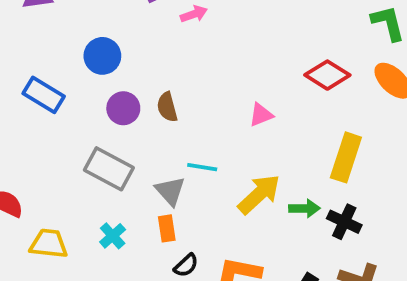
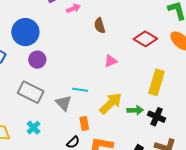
blue circle: (102, 56) -> (25, 32), size x1.4
brown semicircle: (167, 107) -> (100, 26), moved
orange rectangle: (167, 228) -> (84, 123), moved

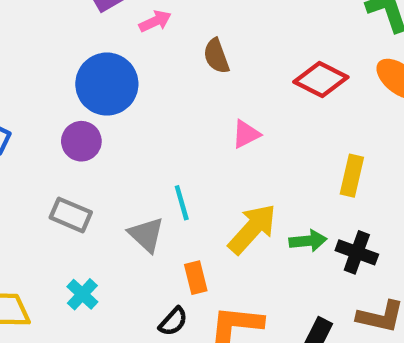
blue circle: (25, 32) -> (107, 84), moved
yellow rectangle: (156, 82) -> (352, 176), size x0.7
cyan line: (80, 90) -> (182, 203), turned 70
gray rectangle: (31, 92) -> (71, 215), size x0.7

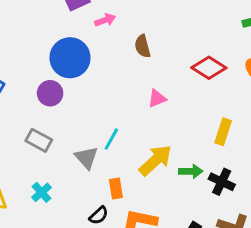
cyan line: (182, 203) -> (111, 139), turned 40

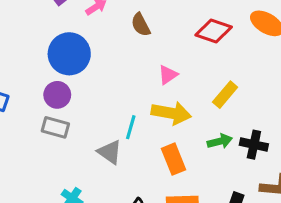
yellow rectangle: (223, 132) -> (225, 95), moved, turned 35
gray rectangle: (39, 140) -> (55, 127), moved
yellow arrow: (155, 160) -> (171, 113), moved, turned 66
orange rectangle: (116, 188) -> (173, 159), moved, size x1.4

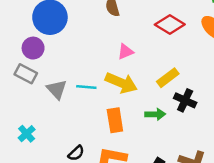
cyan line: (131, 127) -> (86, 87), turned 66
black cross: (254, 145) -> (185, 100), moved
gray triangle: (110, 152) -> (57, 89), moved

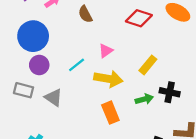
purple circle: (33, 48) -> (39, 65), moved
cyan line: (86, 87) -> (77, 65), moved, turned -30
black cross: (185, 100) -> (170, 92), moved

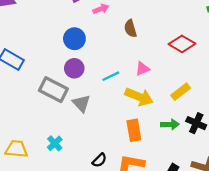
blue circle: (33, 36) -> (74, 39), size x0.7
gray rectangle: (23, 90) -> (53, 90), size x1.4

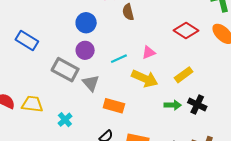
brown semicircle: (130, 28) -> (128, 12), moved
orange rectangle: (134, 130) -> (114, 106), moved, turned -66
yellow trapezoid: (16, 149) -> (32, 104), moved

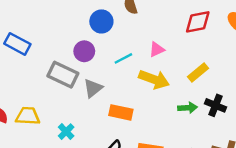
blue circle: (86, 23) -> (101, 21), moved
red diamond: (186, 30) -> (198, 22), turned -40
gray triangle: (91, 83) -> (93, 88), turned 36

